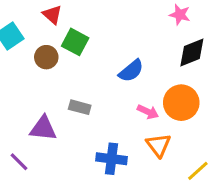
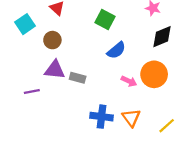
green square: (75, 42) -> (105, 19), moved
purple triangle: (43, 128) -> (55, 70), moved
orange triangle: (158, 145) -> (131, 118), moved
purple line: (19, 162) -> (32, 91), moved, turned -56

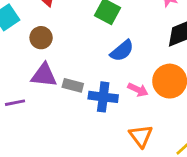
blue cross: (102, 117) -> (103, 97), moved

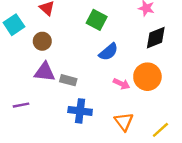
blue cross: (103, 97) -> (80, 111), moved
purple line: (15, 103) -> (21, 105), moved

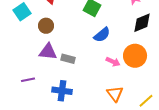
blue cross: (80, 111) -> (62, 91), moved

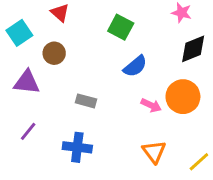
purple triangle: (48, 52) -> (27, 82), moved
purple line: (28, 80) -> (28, 131), turned -40

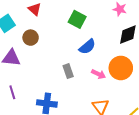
gray rectangle: (86, 101) -> (68, 71), moved, turned 56
purple line: (28, 131) -> (12, 92), turned -56

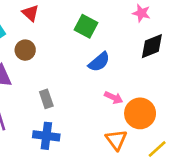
orange circle: (121, 68) -> (140, 113), moved
gray rectangle: (68, 71) -> (46, 99), moved

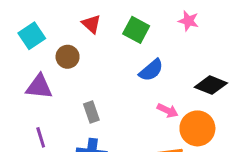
red triangle: (30, 13) -> (91, 24), moved
pink star: (141, 13) -> (188, 21), moved
black diamond: (152, 46) -> (211, 85), moved, turned 44

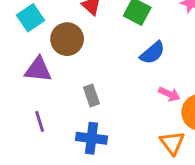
brown circle: (68, 57) -> (67, 39), size x1.4

